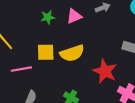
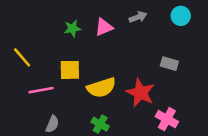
yellow semicircle: (72, 53) -> (101, 88), moved

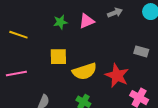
yellow line: (22, 57) -> (18, 35), moved, turned -30
pink line: (41, 90) -> (16, 73), moved

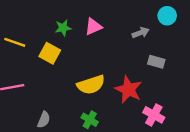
gray arrow: (115, 13) -> (141, 33), moved
yellow square: (58, 57) -> (50, 53), moved, turned 30

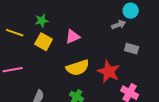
cyan circle: (167, 16) -> (131, 11), moved
pink triangle: (93, 27) -> (73, 37), moved
green star: (63, 28) -> (42, 21), moved

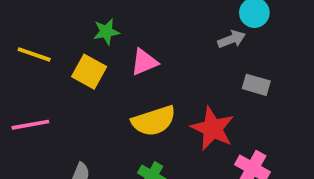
green star: (42, 21) -> (106, 32), moved

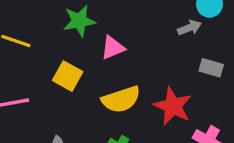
green star: (106, 32) -> (79, 21), size x1.4
yellow square: (89, 72) -> (68, 76), moved

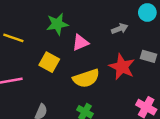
gray arrow: (189, 28) -> (120, 29), moved
red star: (173, 106) -> (122, 67), moved

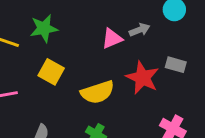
green star: (57, 24) -> (44, 28), moved
pink triangle: (80, 43) -> (112, 39), moved

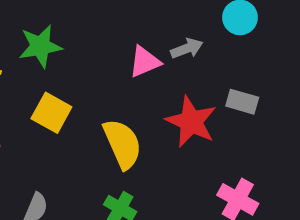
yellow semicircle: (98, 92) -> (122, 144), turned -96

